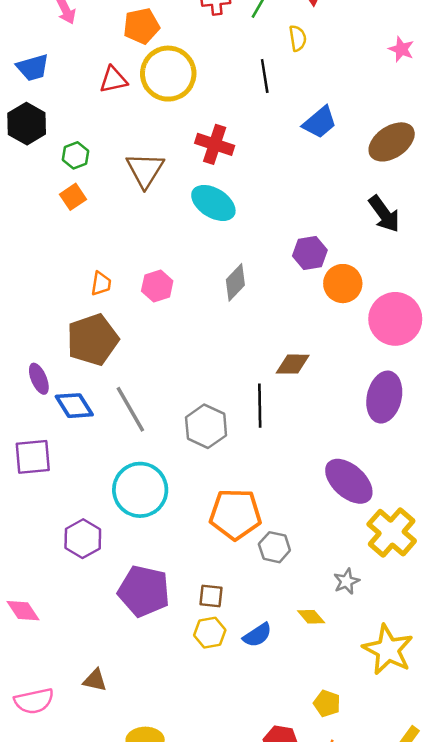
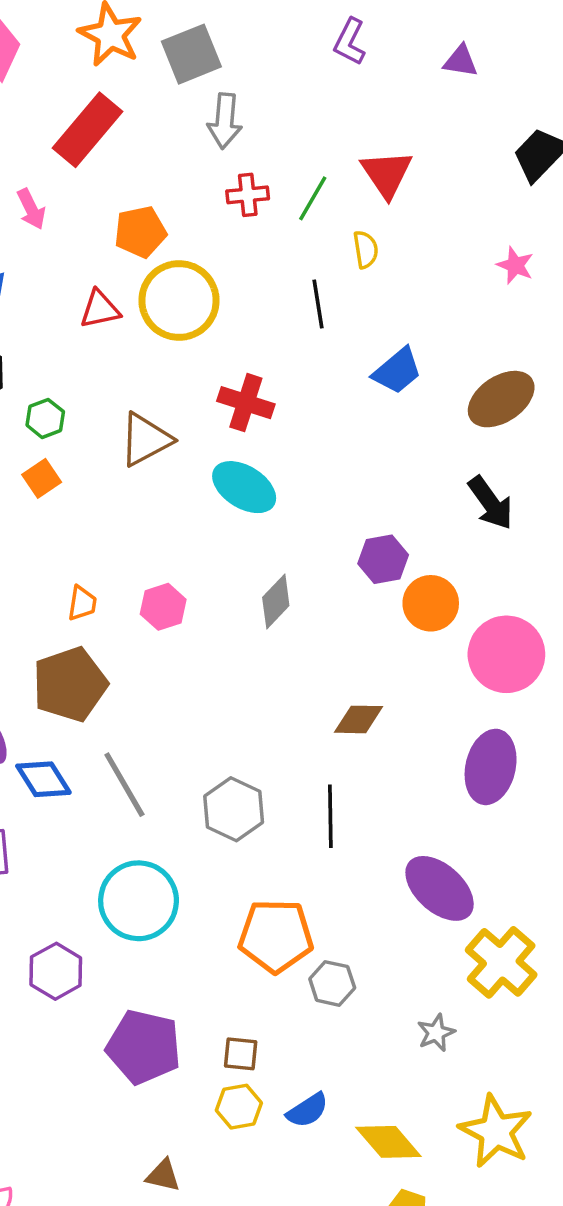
brown triangle: (145, 170) -> (146, 440), turned 30
black line: (260, 406) -> (330, 816), moved
yellow diamond: (311, 617) -> (388, 1142), moved, size x1.6
brown triangle: (95, 680) -> (163, 1175), moved

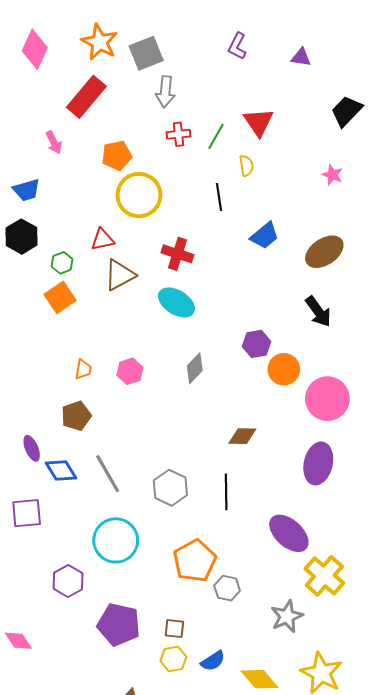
red triangle: (100, 309) -> (103, 240), moved
orange square: (42, 478) -> (60, 297), size x1.4
brown pentagon: (70, 684) -> (76, 416), size x0.7
orange pentagon: (276, 936) -> (195, 561), turned -30
gray star: (436, 1033) -> (287, 616), size x1.5

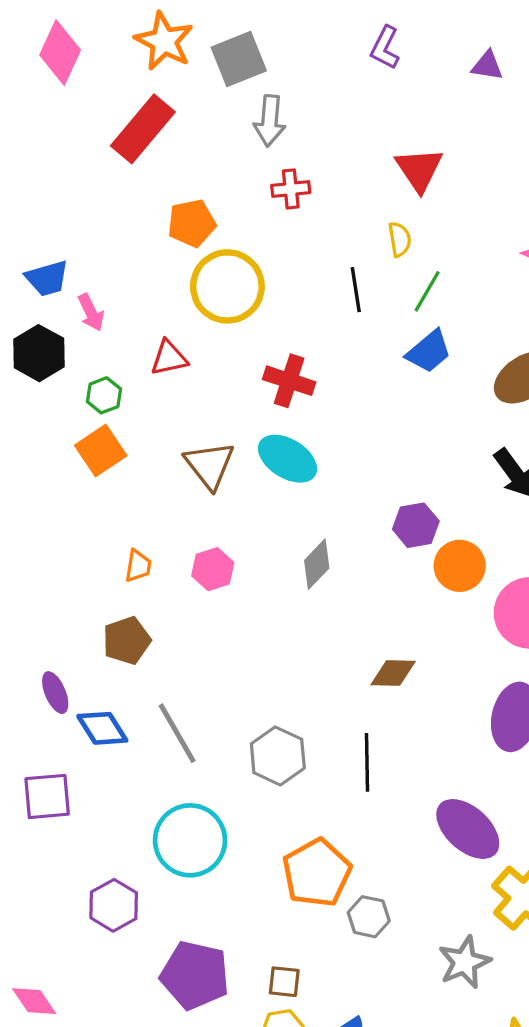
green line: (216, 136) -> (427, 291), moved
pink arrow: (54, 142) -> (91, 312), moved
brown triangle: (120, 275) -> (210, 465), moved, turned -40

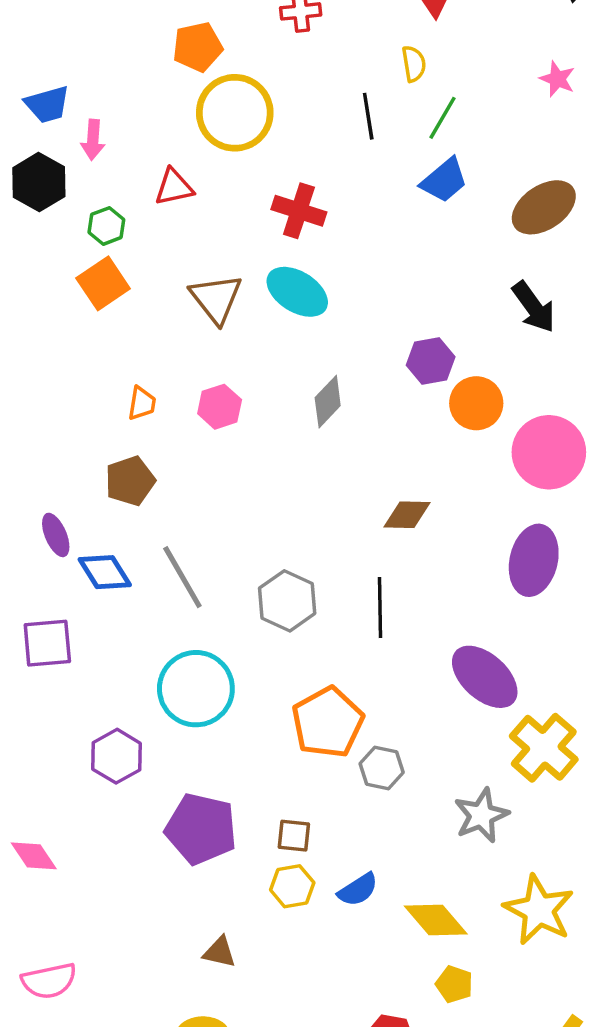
pink arrow: (91, 312) -> (93, 140), turned 30

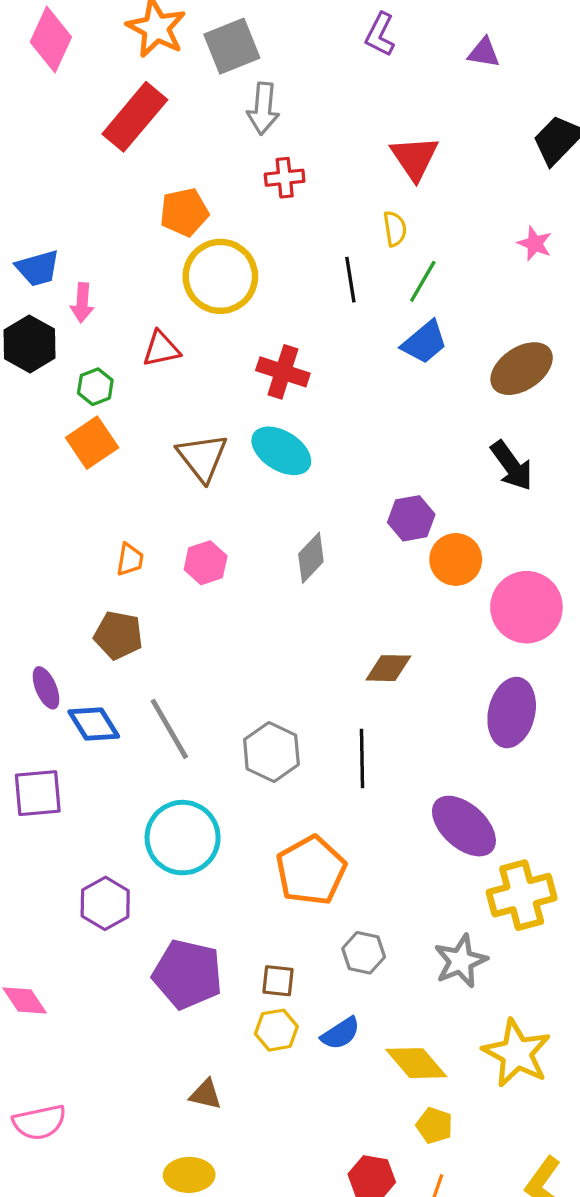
brown pentagon: (130, 481) -> (118, 635), turned 30
yellow cross: (544, 748) -> (522, 895), turned 34
gray hexagon: (382, 768) -> (364, 953), moved

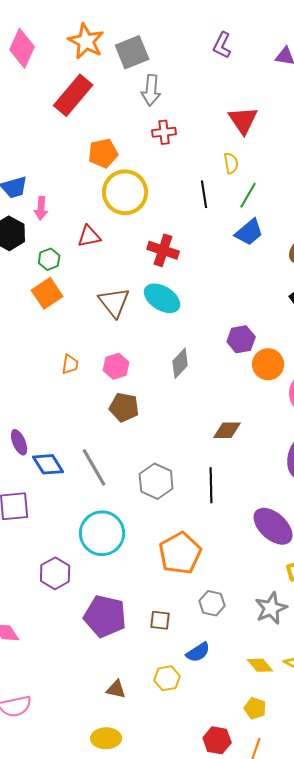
brown pentagon: (118, 635) -> (124, 407), moved
yellow hexagon: (276, 1030) -> (167, 678), moved
yellow diamond: (416, 1063) -> (260, 665), moved, size x0.7

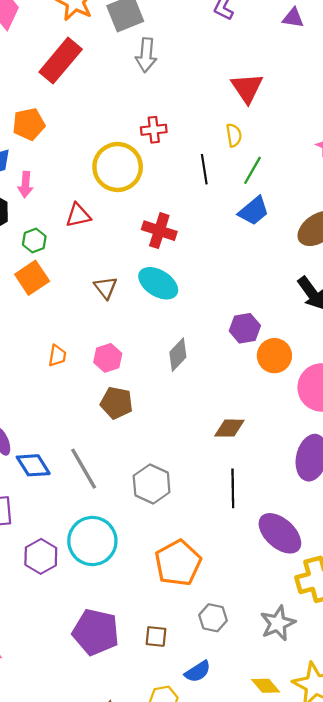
red cross: (164, 132) -> (154, 130), moved
orange pentagon: (103, 153) -> (29, 124), moved
brown triangle: (114, 302) -> (106, 288), size x0.7
black line: (211, 485) -> (233, 488), moved
purple hexagon: (55, 573) -> (41, 556), moved

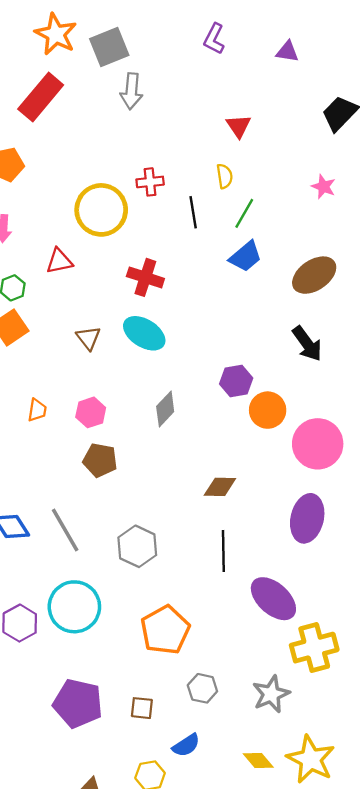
red triangle: (247, 88) -> (239, 126), size x0.7
red cross: (154, 130) -> (150, 182), moved

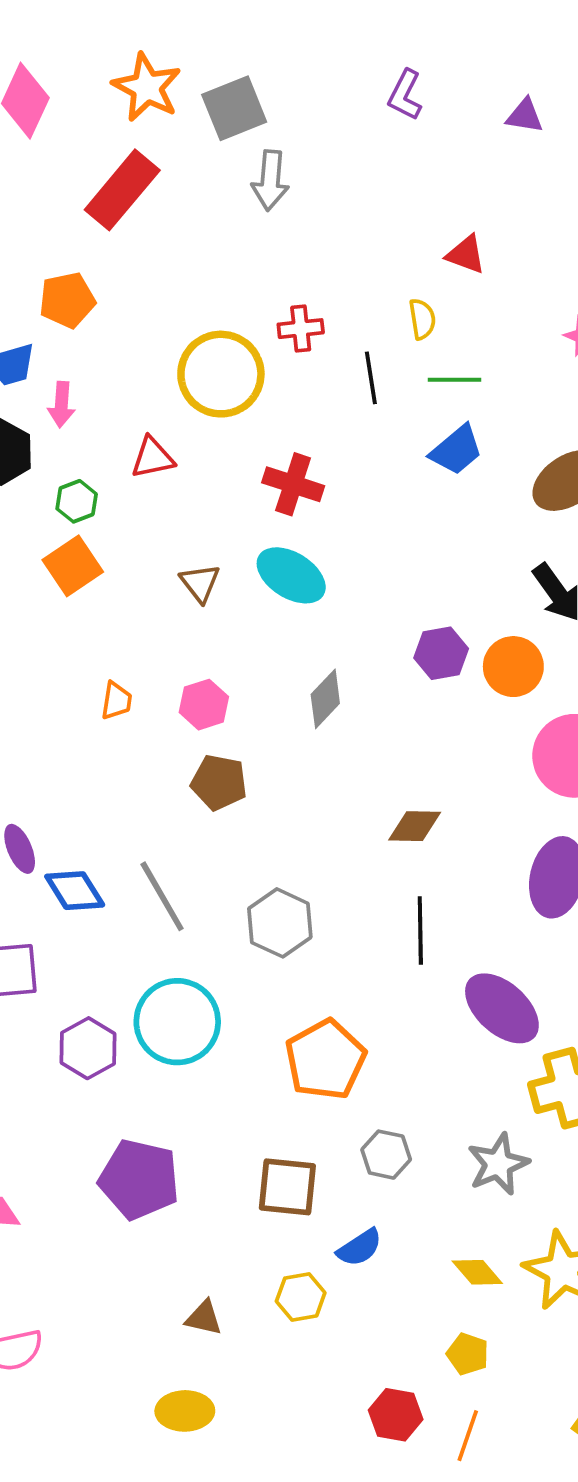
red triangle: (239, 126) -> (466, 254), moved, turned -36
green line: (244, 213) -> (454, 380), turned 60
orange circle: (268, 410) -> (513, 667), moved
purple pentagon: (78, 703) -> (139, 1179), moved
brown square: (142, 708) -> (287, 1187), size x1.6

